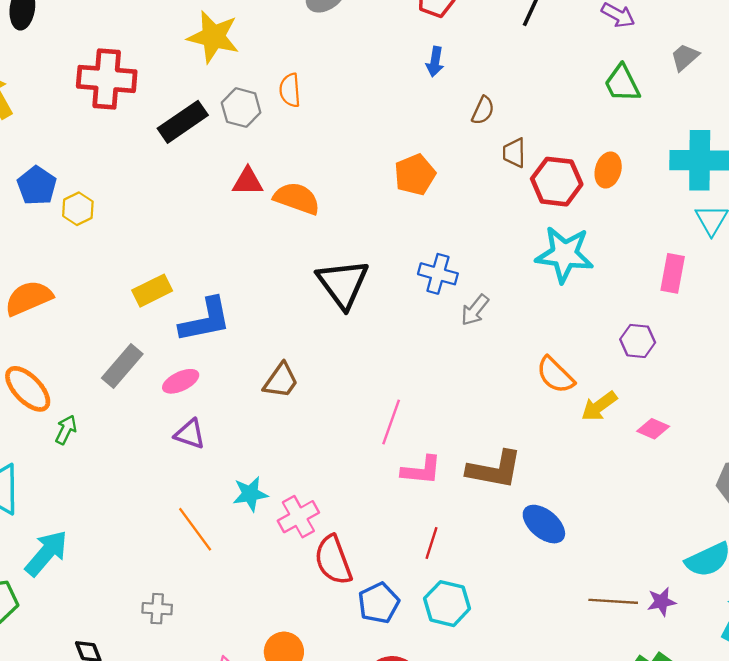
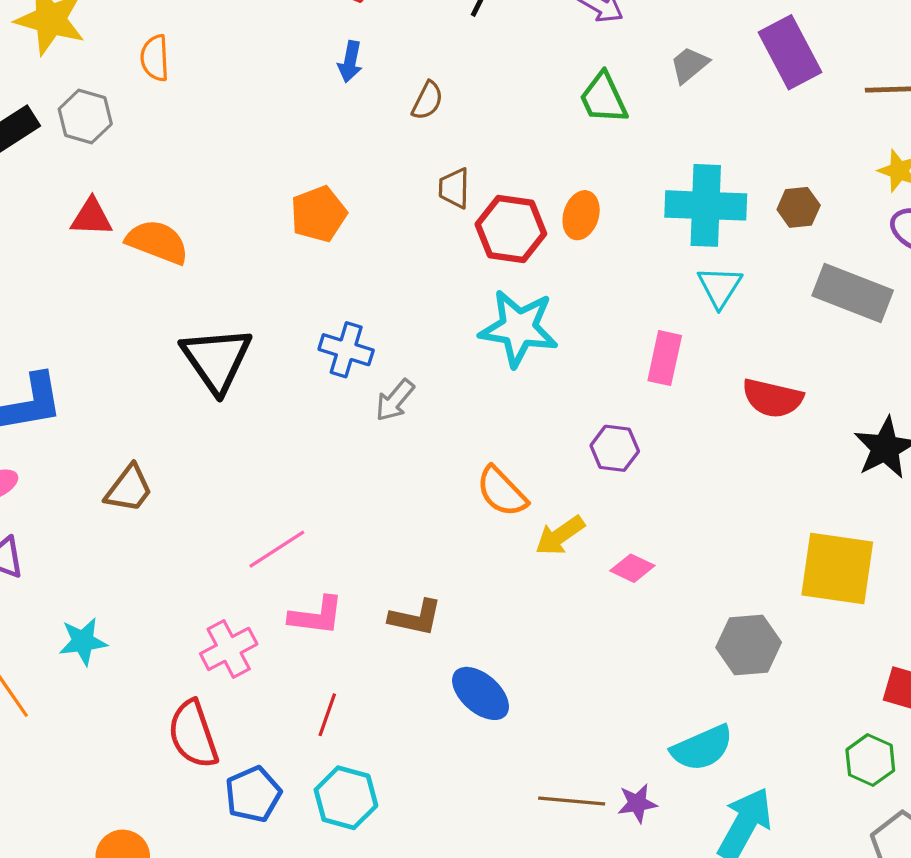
orange semicircle: (290, 90) -> (155, 58), moved
brown semicircle: (483, 110) -> (427, 101), moved
pink line: (391, 422) -> (277, 549), turned 36
brown L-shape: (494, 470) -> (415, 618), size x0.7
pink cross: (298, 517) -> (229, 649), moved

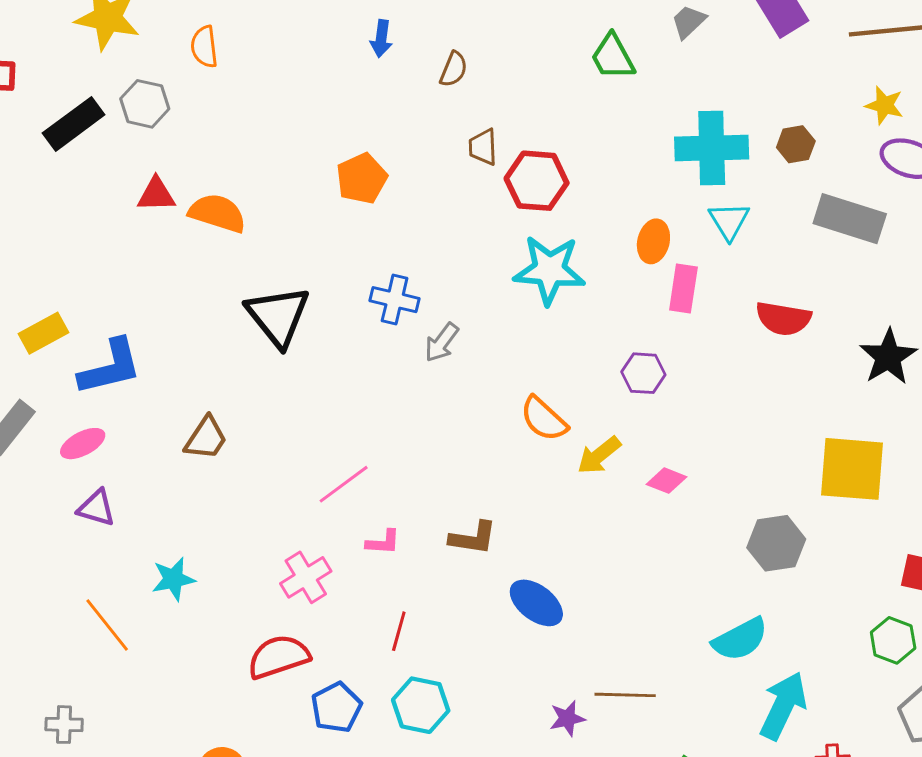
orange ellipse: (581, 215) -> (653, 241), moved
pink L-shape: (316, 616) -> (383, 542), size x0.7
red semicircle: (193, 734) -> (279, 657), turned 94
purple star: (637, 803) -> (567, 718), moved

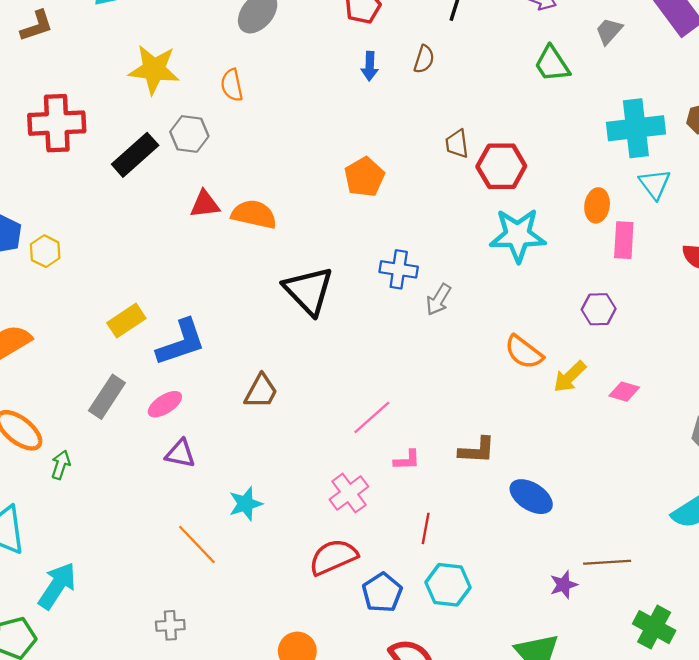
brown semicircle: (454, 69) -> (424, 59), moved

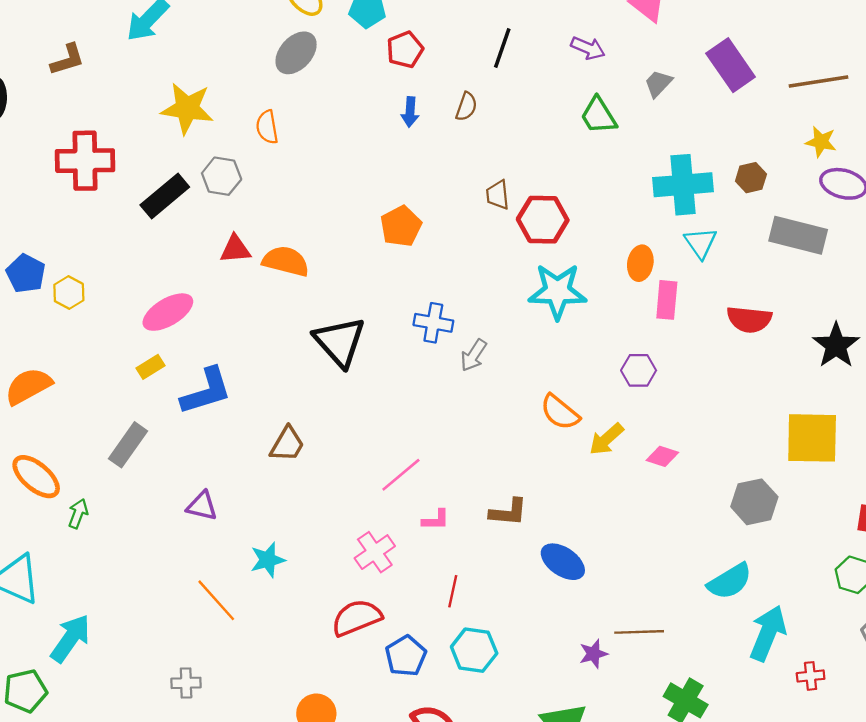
yellow rectangle: (126, 321) -> (150, 367), size x0.7
pink ellipse: (165, 404) -> (168, 312), moved, size x1.4

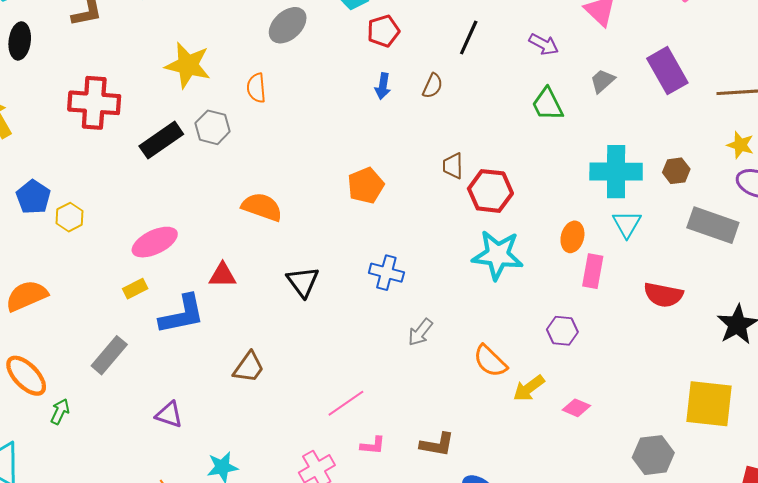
red triangle: (235, 249) -> (223, 275), moved
black triangle: (340, 342) -> (303, 282), size x0.7
gray arrow: (474, 355) -> (420, 332), moved

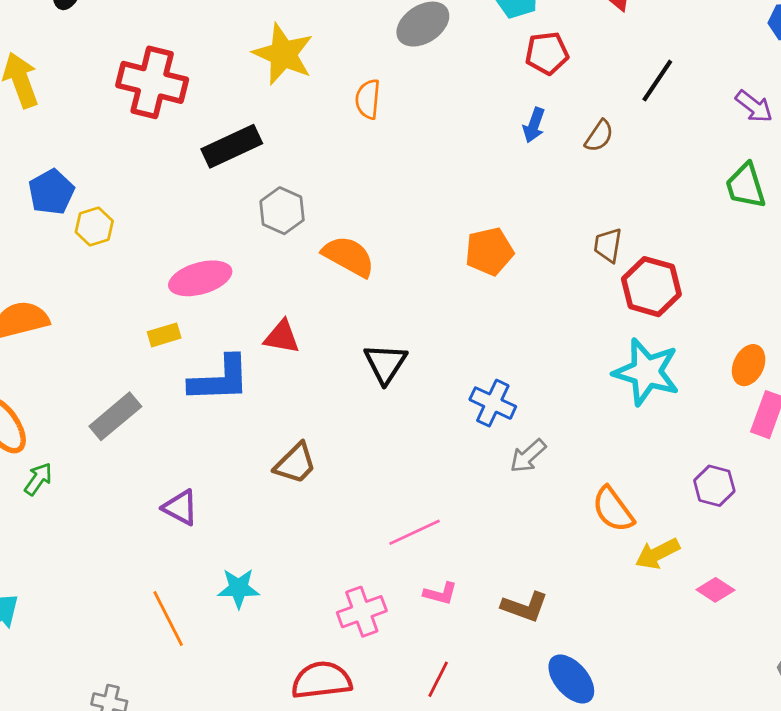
gray hexagon: (213, 127) -> (282, 211), moved
blue cross: (386, 273) -> (493, 403), moved

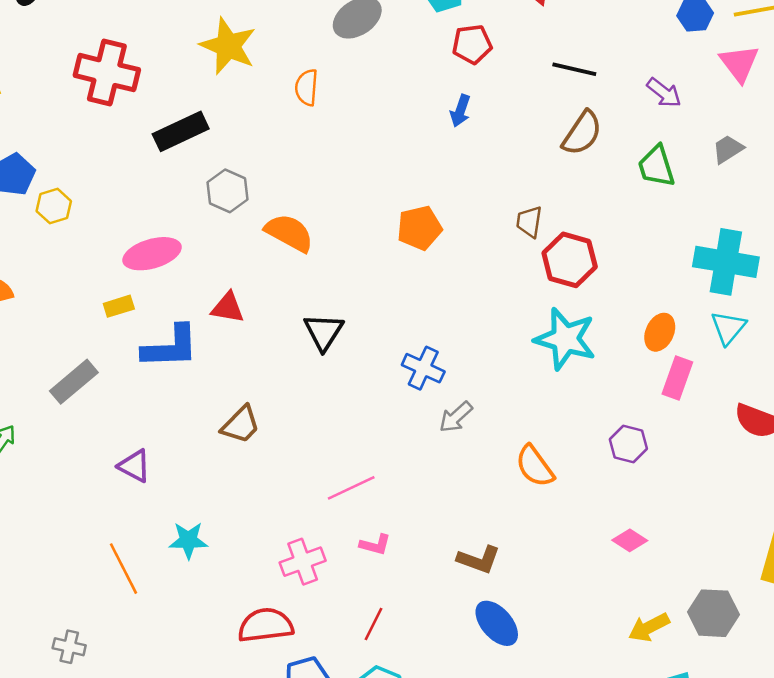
black line: (657, 81) -> (574, 69), turned 69
brown semicircle: (599, 136) -> (582, 133), moved, size x1.5
yellow arrow: (657, 554) -> (649, 627), moved
brown L-shape: (525, 607) -> (479, 560), moved

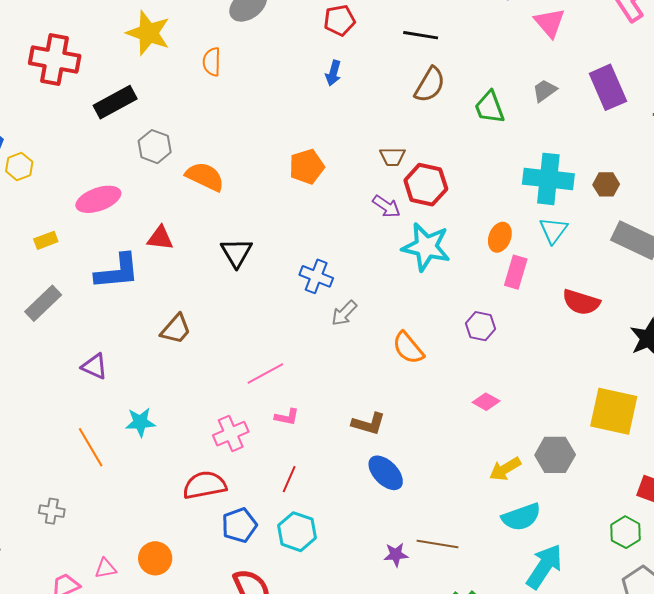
purple arrow: (664, 93) -> (386, 206), moved
brown trapezoid: (529, 222) -> (392, 157), turned -96
yellow rectangle: (119, 306) -> (46, 240), moved

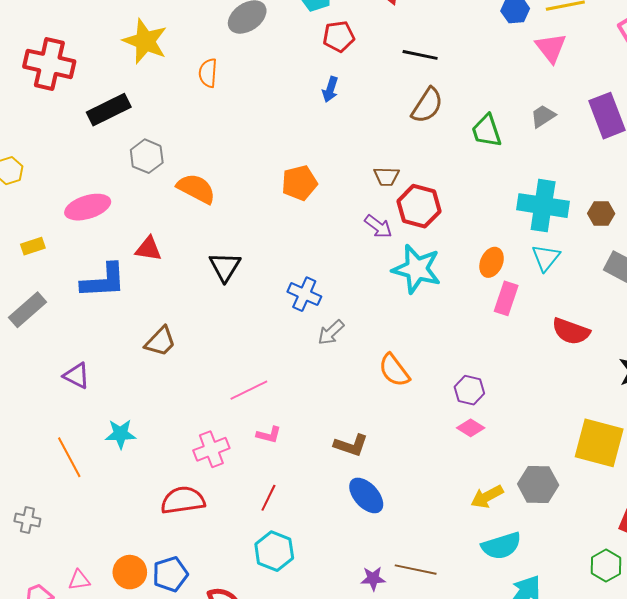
purple hexagon: (481, 326) -> (469, 390), moved
blue pentagon: (239, 525) -> (170, 574), moved

